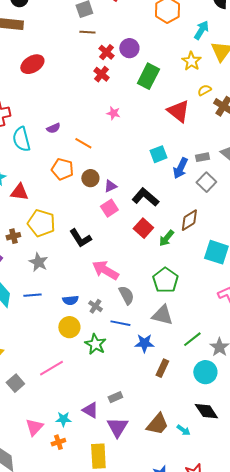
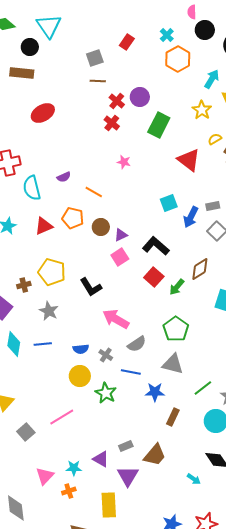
red triangle: (19, 192) -> (44, 226), moved, turned -30
gray semicircle: (126, 295) -> (137, 344), turned 84
brown trapezoid: (157, 424) -> (155, 455), moved

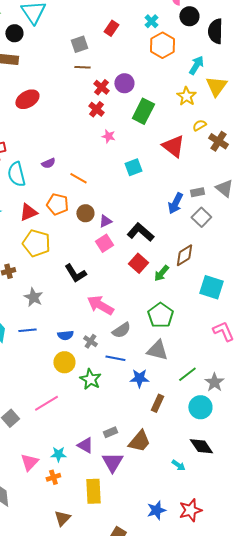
pink star: (124, 162) -> (108, 136), moved
cyan square: (169, 203) -> (133, 167), moved
yellow pentagon: (52, 272) -> (36, 243), moved

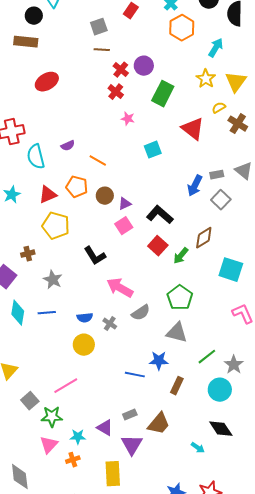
yellow triangle: (216, 86) -> (236, 82), moved
blue line: (115, 358) -> (135, 375), moved
green star: (90, 379) -> (52, 417), moved, turned -30

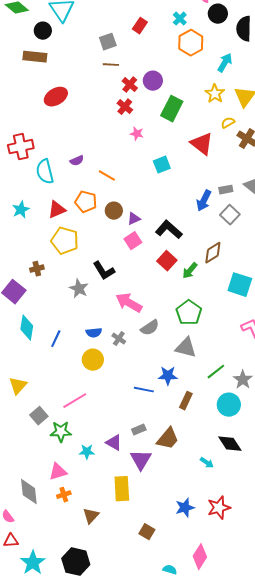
gray star: (53, 280) -> (79, 289), moved
blue line: (47, 313) -> (56, 339), moved, turned -60
pink triangle: (49, 445) -> (58, 472), moved, turned 30
orange cross: (73, 460) -> (64, 495), moved

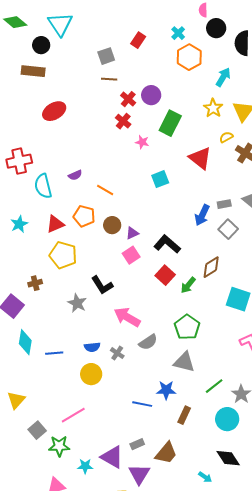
pink star: (137, 134) -> (142, 142), moved
blue line: (56, 339) -> (54, 353), turned 60
purple triangle: (114, 443) -> (112, 457), size x1.4

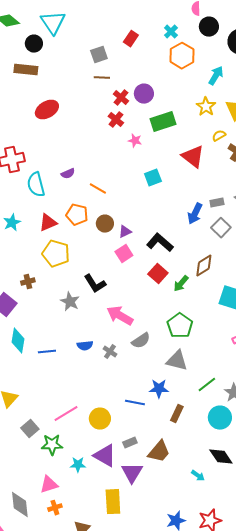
green rectangle: (170, 123) -> (163, 122), turned 45
yellow circle: (91, 374) -> (100, 419), moved

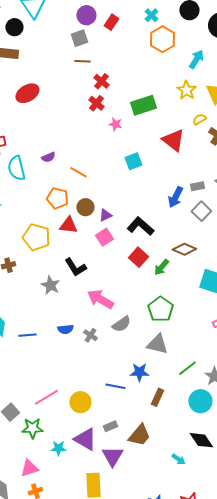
purple circle: (144, 94) -> (86, 15), moved
red triangle: (48, 223) -> (68, 225), moved, turned 30
brown diamond: (204, 266) -> (184, 249), turned 55

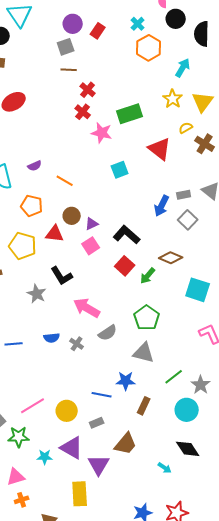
pink star: (115, 124) -> (102, 133), size x1.5
orange pentagon: (57, 198) -> (32, 206), moved
gray rectangle: (110, 426) -> (97, 423), moved

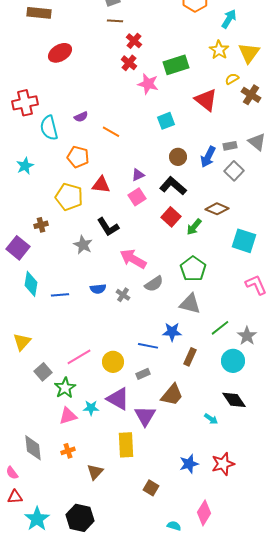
brown circle: (72, 216) -> (178, 157), moved
green star: (19, 437) -> (65, 388), turned -30
pink triangle: (16, 477) -> (68, 416), moved

